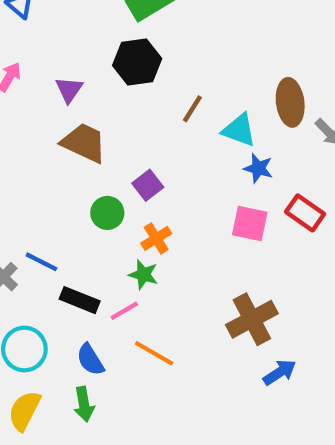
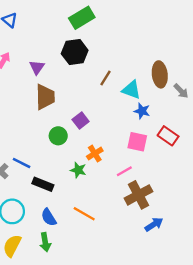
brown trapezoid: (84, 143) -> (45, 97), turned 64
orange cross: (156, 238) -> (95, 154), moved
pink line: (124, 311) -> (124, 171), moved

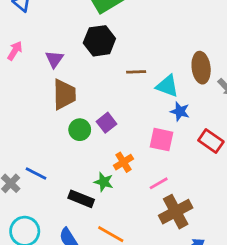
brown line: (105, 78) -> (136, 72), turned 56
green circle: (58, 136) -> (80, 130), moved
pink square: (137, 142) -> (162, 140), moved
black rectangle: (43, 184) -> (81, 199), moved

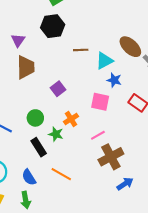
brown ellipse: (201, 68) -> (130, 47), turned -40
cyan triangle: (167, 86) -> (104, 61), turned -48
green circle: (80, 130) -> (35, 118), moved
black rectangle: (81, 199) -> (39, 147), turned 36

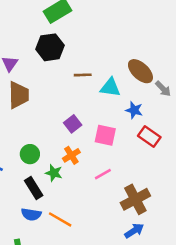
cyan triangle: (104, 61) -> (110, 88), turned 36
blue star: (114, 80) -> (134, 110), moved
purple square: (58, 89) -> (73, 124), moved
brown cross: (111, 157) -> (135, 199), moved
blue semicircle: (29, 177) -> (31, 214), moved, turned -49

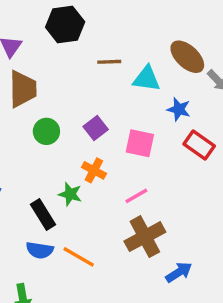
green circle: (30, 154) -> (46, 131), moved
orange cross: (71, 155) -> (94, 170), turned -30
brown cross: (135, 199) -> (145, 237), moved

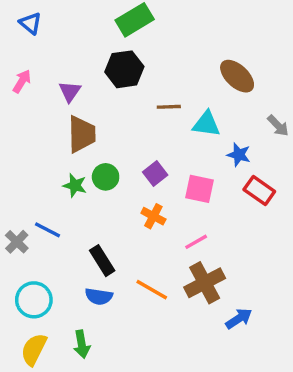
brown ellipse: (187, 57) -> (237, 76), moved
green star: (70, 194) -> (75, 185), moved
orange line: (79, 257) -> (152, 290), moved

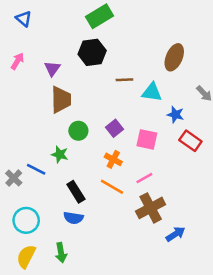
brown ellipse: (237, 76) -> (174, 57), turned 70
green star: (75, 185) -> (60, 154), moved
orange line: (152, 290) -> (112, 187), moved

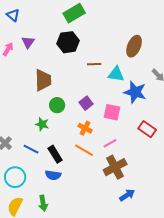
purple triangle: (52, 69) -> (28, 42), moved
blue star: (175, 115) -> (135, 92), size x1.6
red rectangle: (190, 141) -> (147, 129), moved
blue line: (36, 169) -> (31, 149), moved
blue arrow: (175, 234) -> (127, 195), moved

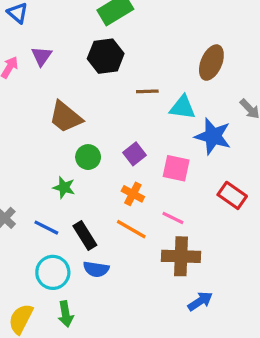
brown trapezoid: (43, 80) -> (66, 117), turned 130
pink line: (110, 143) -> (173, 218), turned 56
brown cross: (115, 167) -> (181, 256), turned 30
blue semicircle: (53, 175) -> (96, 269), moved
cyan circle: (15, 177) -> (53, 272), moved

